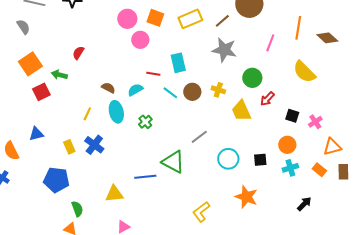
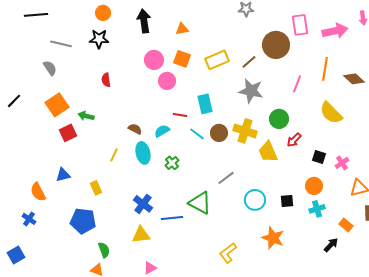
red semicircle: (78, 53) -> (106, 80), moved, turned -40
yellow cross: (218, 90) -> (245, 131), size x1.6
blue cross: (94, 145) -> (143, 204), moved
orange rectangle: (319, 170) -> (346, 225), moved

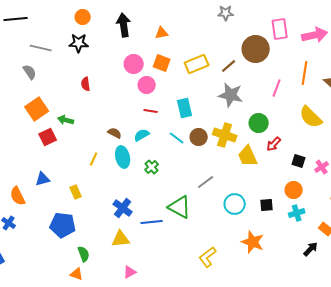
red line: (180, 115) -> (151, 111), moved

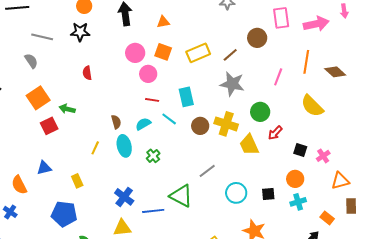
brown circle: (256, 49) -> (257, 38), size x0.7
brown semicircle: (115, 133) -> (116, 122), turned 48
cyan line: (177, 138) -> (169, 119), moved

